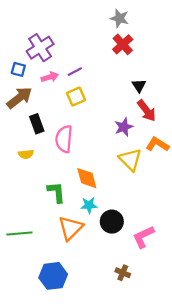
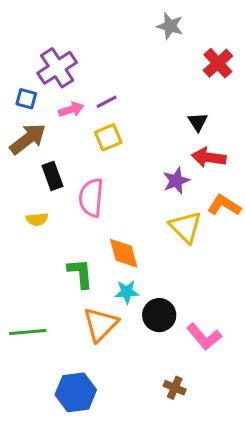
red cross: (123, 44) -> (218, 63), moved
red arrow: (147, 111) -> (209, 157), turned 135
pink L-shape: (143, 237) -> (204, 337), turned -105

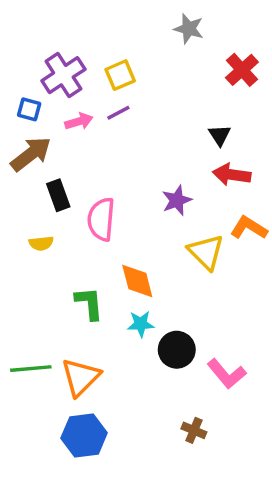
yellow square: (108, 137) -> (120, 75), moved
purple star: (176, 181) -> (177, 200), moved
orange triangle: (100, 324) -> (81, 377), moved

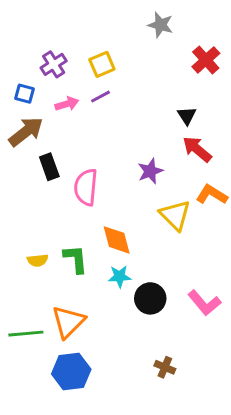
purple cross: (63, 75) -> (54, 64), size x0.7
red arrow: (232, 175) -> (197, 149), turned 32
yellow semicircle: (41, 243) -> (38, 260), moved
green line: (31, 369) -> (26, 334), moved
pink L-shape: (227, 374) -> (204, 303), moved

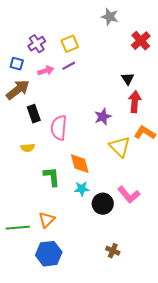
red arrow: (197, 149) -> (135, 102), turned 55
yellow semicircle: (38, 260) -> (28, 148), moved
pink L-shape: (204, 303) -> (129, 195), moved
orange triangle: (68, 322) -> (47, 220), size x0.7

